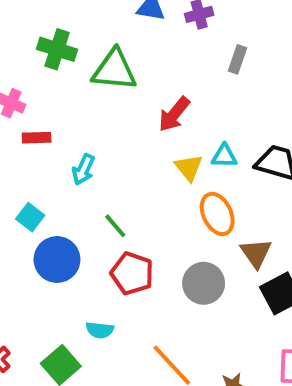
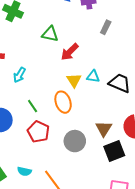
green triangle: (114, 70) -> (50, 34), moved, size x0.7
orange ellipse: (217, 214) -> (63, 102), moved
cyan semicircle: (100, 330) -> (24, 171), moved

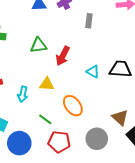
cyan triangle: (93, 76) -> (93, 71), turned 40
yellow triangle: (74, 80) -> (47, 84), moved, turned -35

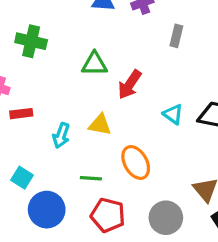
green line: (45, 119) -> (91, 178), turned -40

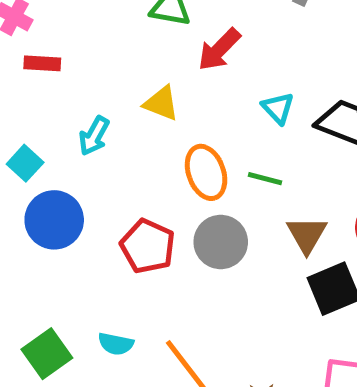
cyan arrow: (61, 136) -> (94, 136), moved
green line: (91, 178) -> (265, 179), moved
gray circle: (166, 218) -> (221, 242), moved

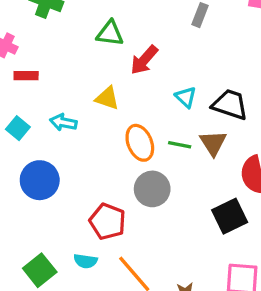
cyan arrow: (94, 136) -> (63, 122), turned 75
cyan square: (25, 163) -> (18, 128), moved
brown triangle: (307, 235) -> (213, 143), moved
red pentagon: (148, 246) -> (108, 221), moved

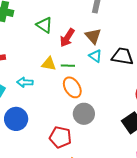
green triangle: (110, 33) -> (44, 25), turned 36
brown triangle: (213, 143) -> (93, 36), moved
green line: (180, 145) -> (68, 66), moved

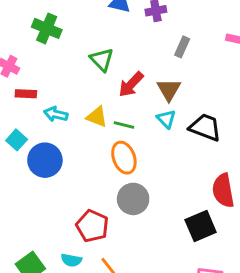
cyan arrow: (25, 82) -> (56, 114), moved
blue circle: (16, 119) -> (45, 160), moved

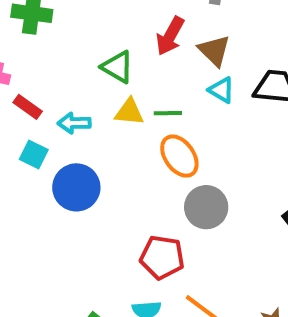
green triangle: (102, 60) -> (117, 67), moved
red arrow: (131, 84) -> (170, 36), moved
red rectangle: (26, 94) -> (28, 107), turned 48
cyan square: (17, 140) -> (34, 155), moved

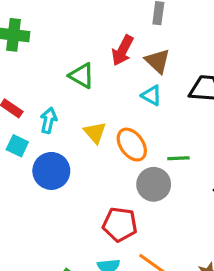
cyan triangle: (221, 90) -> (152, 95), moved
yellow triangle: (129, 112) -> (95, 133), moved, turned 45
green line: (168, 113) -> (178, 158), moved
cyan arrow: (74, 123) -> (49, 120), turned 105

